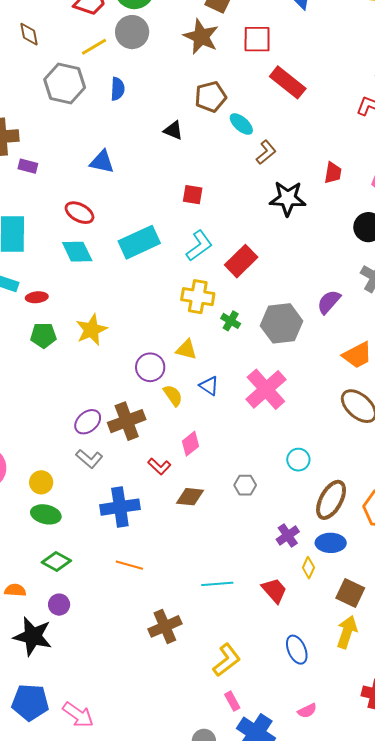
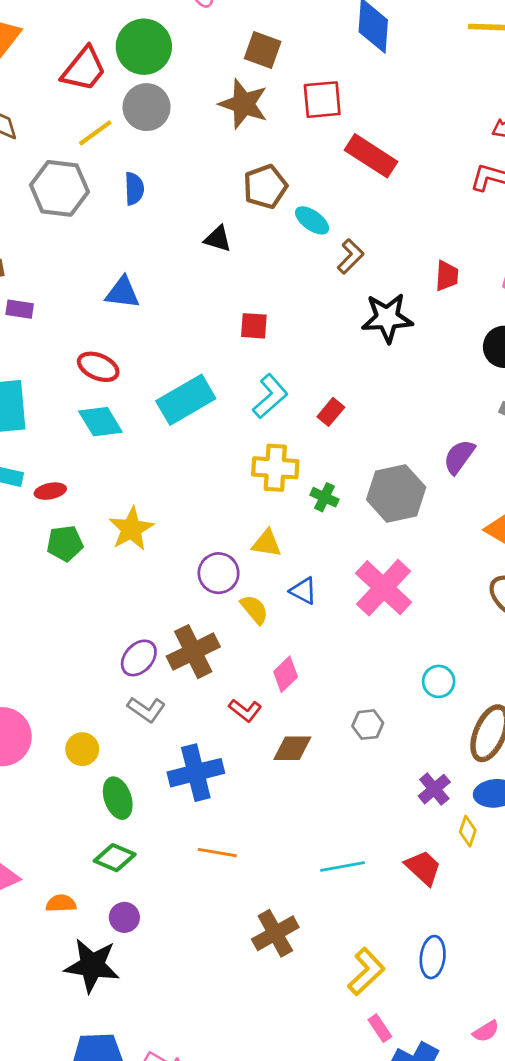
red rectangle: (241, 261) -> (331, 412), size x0.6
green ellipse: (46, 514) -> (118, 798), moved, turned 64
blue ellipse: (297, 650) -> (433, 957), moved, turned 36

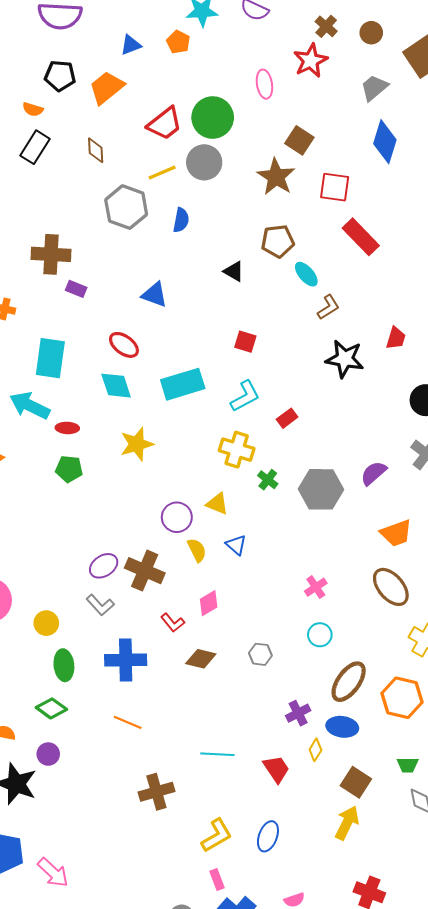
yellow star: (131, 529) -> (137, 444), moved
pink cross: (384, 588) -> (316, 587), moved, size x0.5
brown cross: (193, 652) -> (145, 571), turned 36

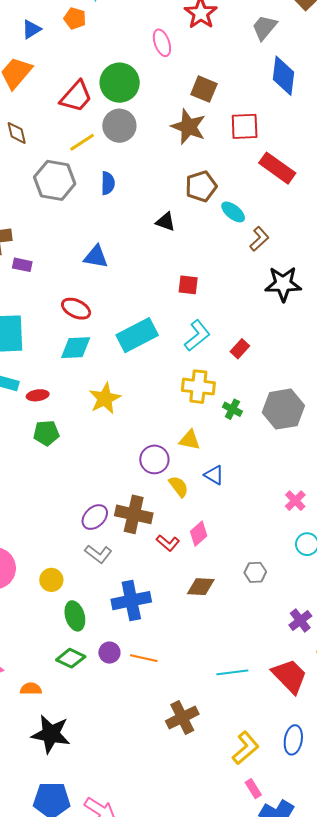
cyan diamond: (116, 386) -> (76, 348), turned -64
red L-shape: (173, 623) -> (168, 543), moved
purple circle: (48, 754) -> (109, 653), moved
red trapezoid: (276, 769) -> (290, 676), size x1.4

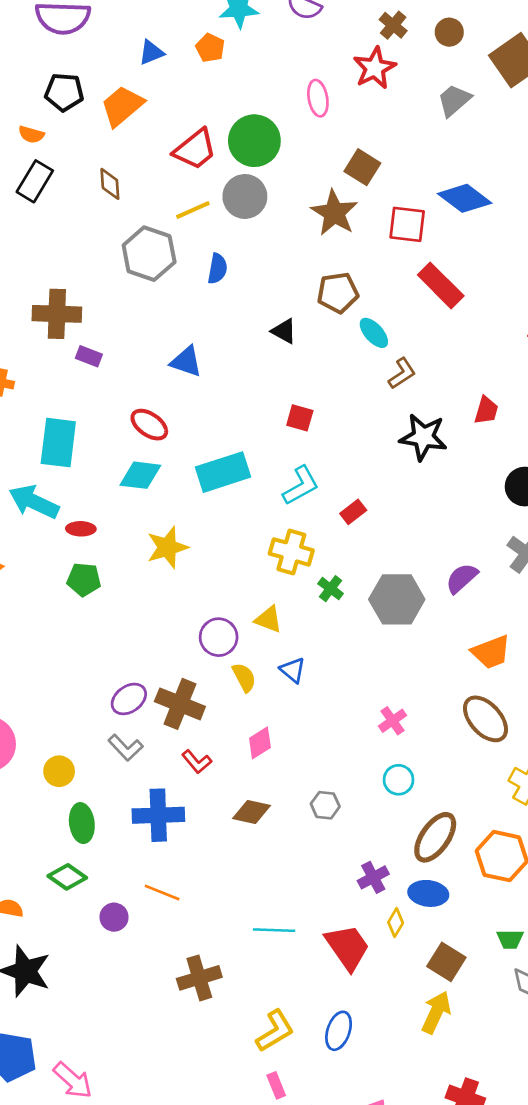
blue diamond: (283, 76) -> (465, 198), moved, turned -69
red L-shape: (168, 543) -> (197, 762), moved
purple circle: (109, 653) -> (114, 917), moved

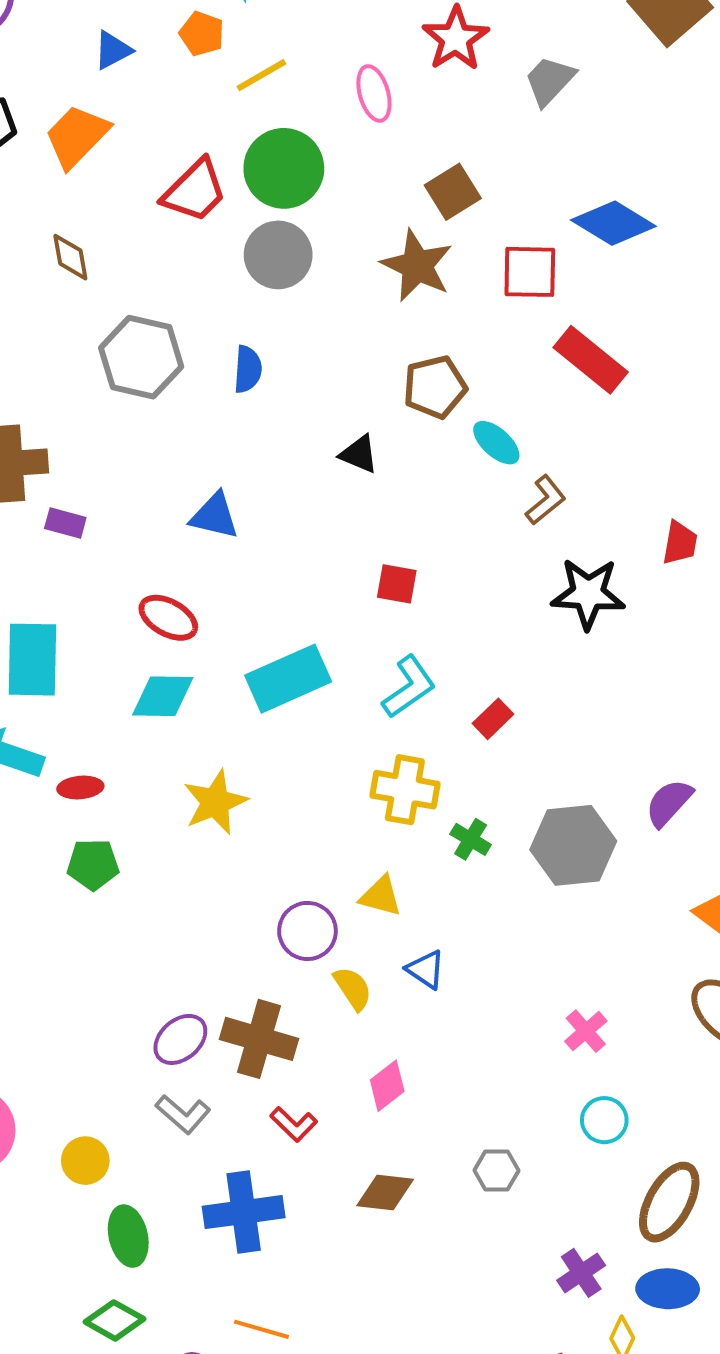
gray trapezoid: (454, 100) -> (550, 81), moved
brown square: (362, 167) -> (453, 192), turned 32
yellow line: (193, 210) -> (261, 75), moved

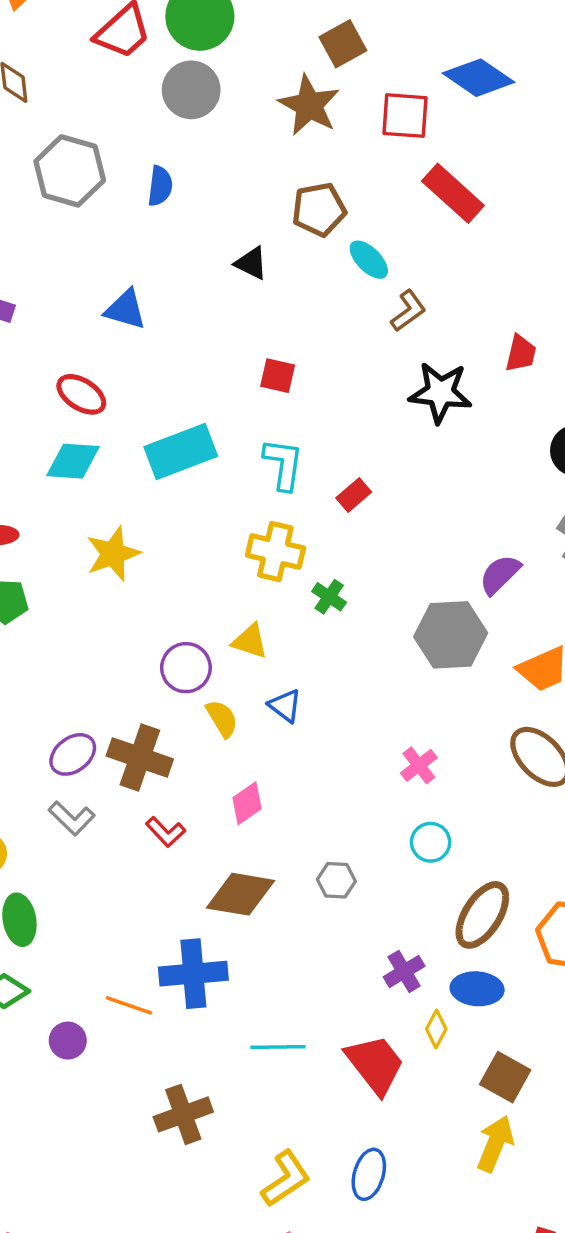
cyan L-shape: (409, 687) -> (283, 464), turned -50
gray hexagon: (573, 845) -> (451, 635), moved
brown diamond: (385, 1193) -> (240, 894), size x1.4
blue cross: (244, 1212) -> (193, 974), moved

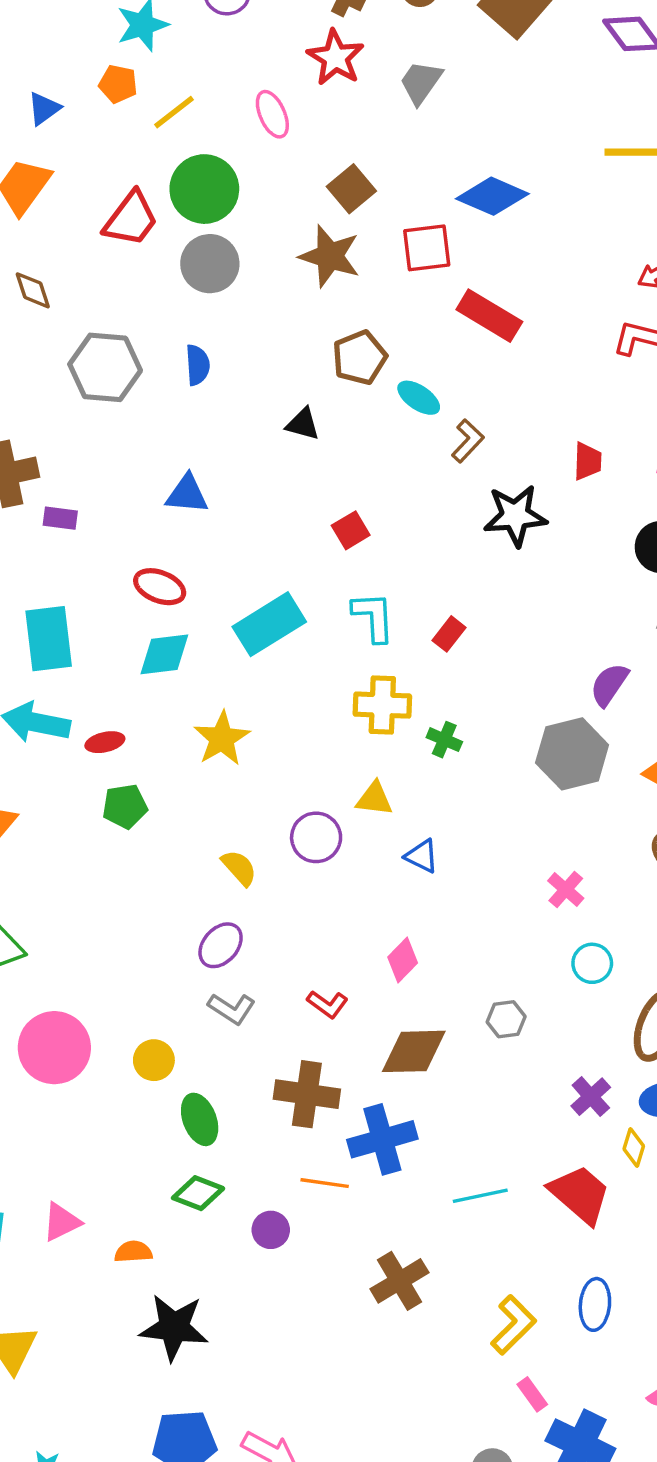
red square: (278, 376) -> (351, 530), turned -33
yellow semicircle: (222, 719) -> (239, 868), moved
brown cross: (140, 758) -> (307, 1094), moved

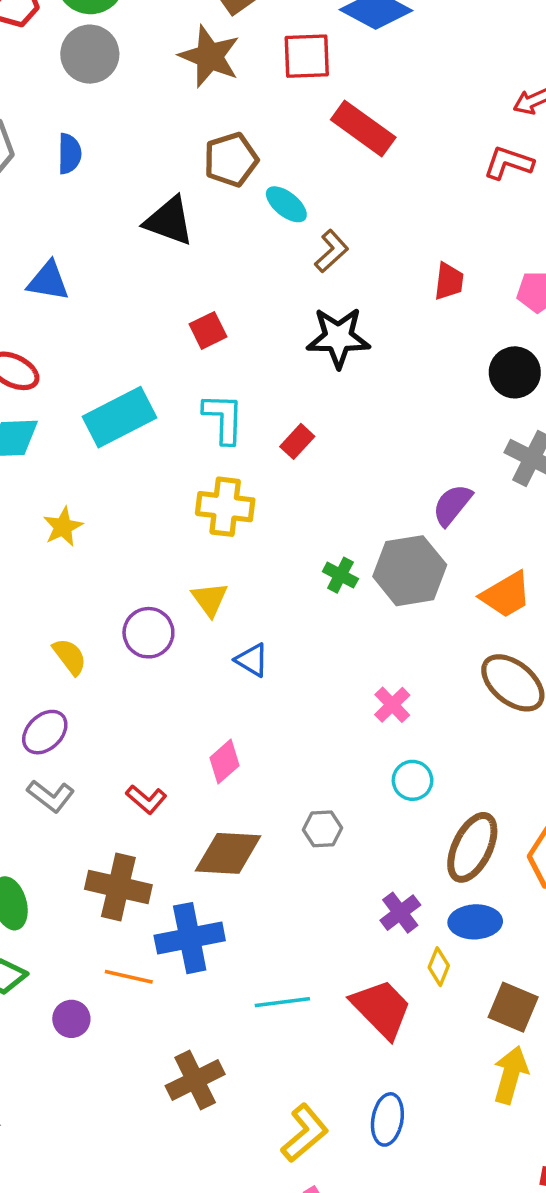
black triangle: (303, 424) -> (169, 221), size x1.5
black star: (515, 516) -> (338, 338), moved
yellow star: (222, 738) -> (63, 527), size x0.7
green cross: (444, 740) -> (340, 575), moved
yellow triangle: (374, 799) -> (210, 599), turned 42

